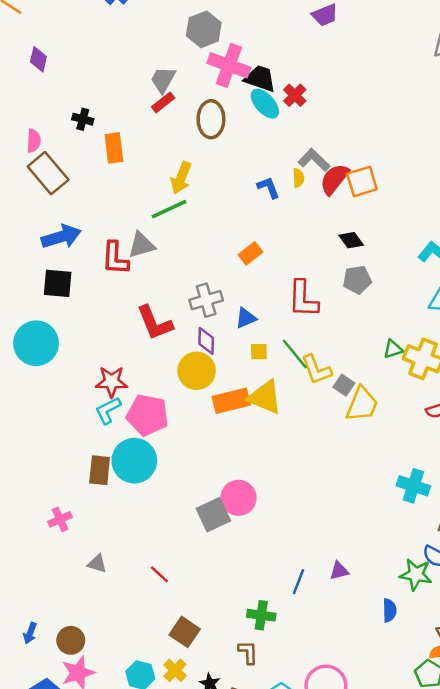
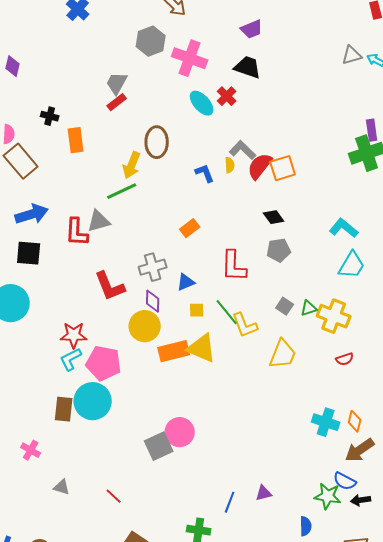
pink cross: (229, 65) -> (190, 58), moved
black trapezoid: (260, 78) -> (248, 67), moved
brown ellipse: (211, 119) -> (157, 142), moved
gray square: (344, 385) -> (285, 306), moved
pink cross: (60, 519) -> (31, 450), turned -36

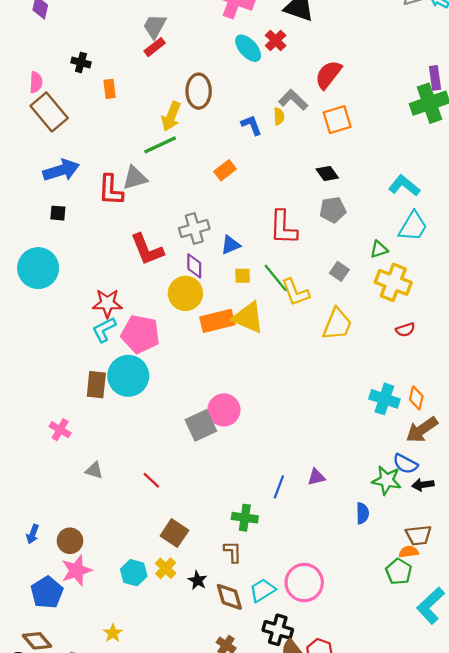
orange rectangle: (76, 140) -> (110, 89), size x0.7
red semicircle: (260, 166) -> (328, 75), moved
orange rectangle: (190, 228) -> (225, 170), moved
black square: (29, 253) -> (58, 213), size x0.6
green triangle: (309, 308) -> (379, 249), moved

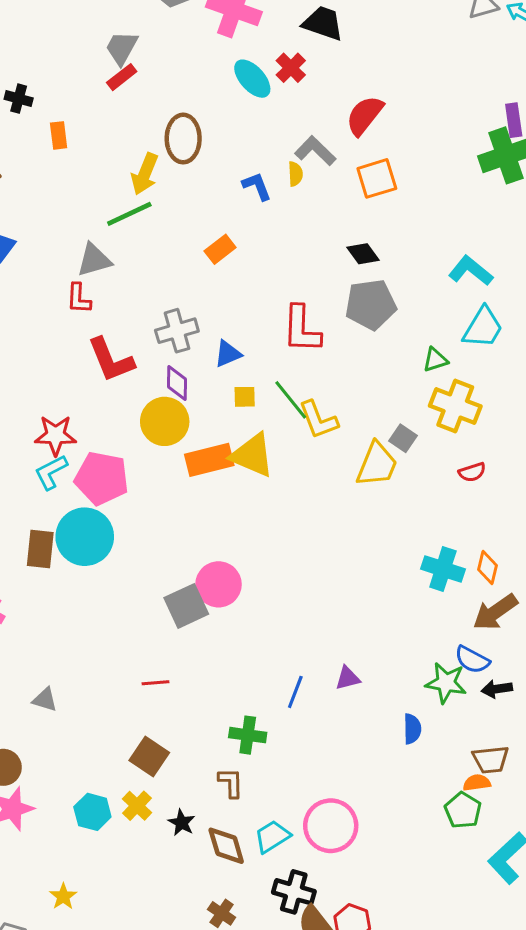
red L-shape: (111, 190) -> (79, 298), moved, size x0.7
gray pentagon: (333, 210) -> (371, 305), size x1.4
gray square: (339, 271) -> (403, 438), moved
gray triangle: (94, 470) -> (45, 700), moved
red line: (151, 480) -> (155, 683), moved, turned -48

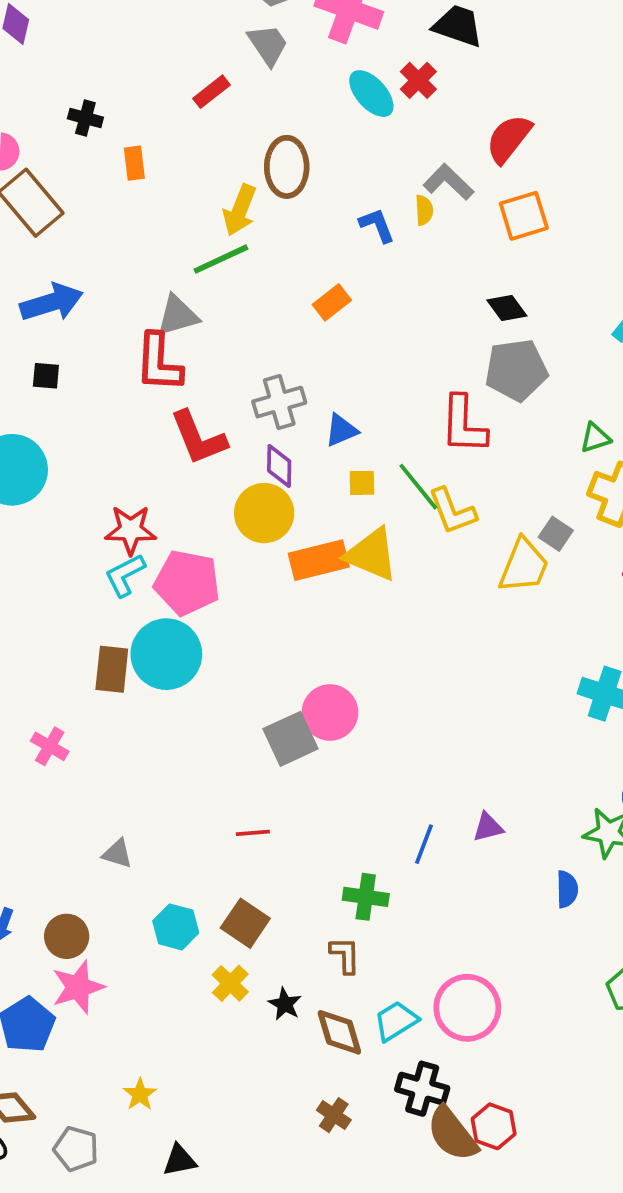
gray trapezoid: (122, 48) -> (268, 45), moved, turned 117
red L-shape: (79, 298) -> (159, 363), size x1.6
red L-shape: (302, 329) -> (464, 425), moved
cyan hexagon: (92, 812) -> (176, 927), moved

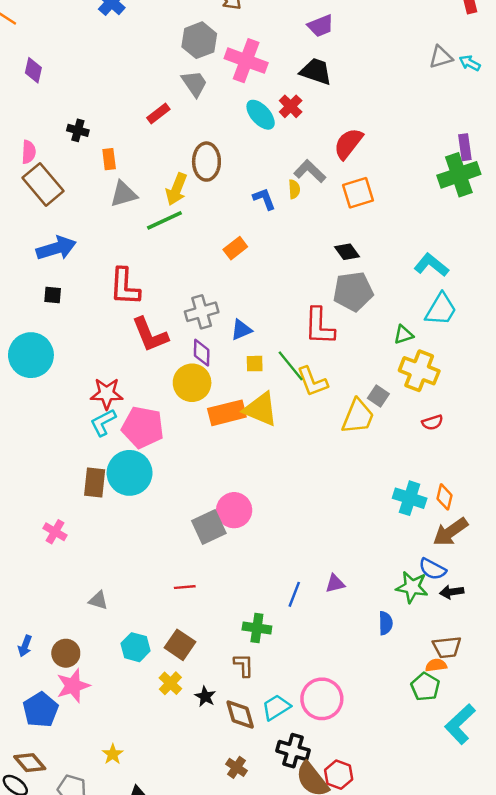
gray triangle: (178, 316) -> (124, 194), moved

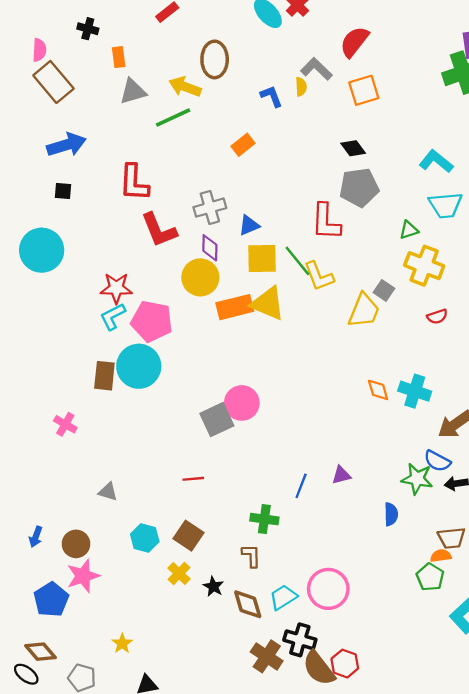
yellow arrow: (176, 189) -> (185, 87), turned 88
cyan trapezoid: (441, 309) -> (446, 205), turned 54
yellow square: (255, 364) -> (262, 258), size x1.8
orange diamond: (444, 497) -> (378, 390), moved, turned -30
brown cross: (237, 767) -> (267, 656), moved, size x1.5

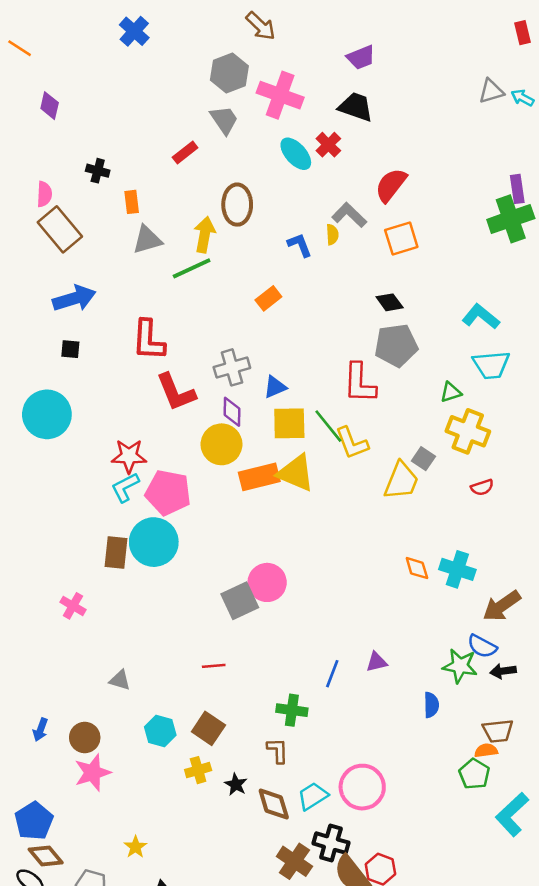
yellow arrow: (185, 87) -> (205, 235), turned 80
yellow cross: (179, 574) -> (198, 770), turned 30
blue pentagon: (51, 600) -> (34, 821), moved

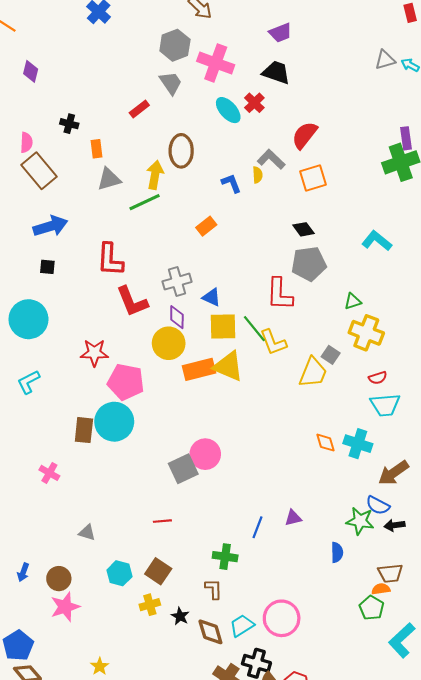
cyan trapezoid: (491, 365) -> (385, 405), moved
blue triangle: (275, 387) -> (211, 297), turned 48
cyan L-shape: (125, 487) -> (28, 382), moved

